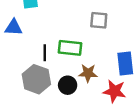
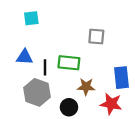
blue triangle: (13, 27) -> (24, 57), moved
black circle: (68, 85) -> (69, 107), moved

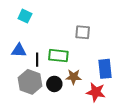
cyan square: (31, 18) -> (25, 16), turned 32
black circle: (69, 107) -> (54, 84), moved

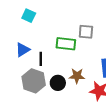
blue triangle: (19, 51) -> (23, 50), turned -35
green rectangle: (58, 56) -> (66, 44), moved

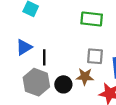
gray square: (86, 32) -> (95, 56), moved
green rectangle: (66, 44) -> (92, 19), moved

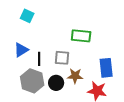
green rectangle: (92, 19) -> (81, 36), moved
gray square: (95, 56) -> (62, 58), moved

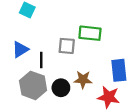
gray square: (62, 58) -> (67, 46), moved

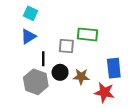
blue triangle: (20, 49) -> (28, 37), moved
black circle: (61, 88) -> (60, 72), moved

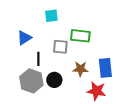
cyan square: (31, 13) -> (51, 16), moved, turned -32
black circle: (60, 72) -> (54, 80), moved
brown star: (81, 77) -> (80, 69), moved

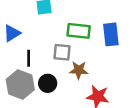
gray square: (60, 47) -> (62, 52), moved
blue rectangle: (105, 68) -> (111, 34), moved

